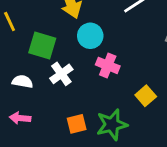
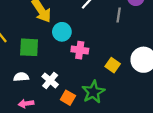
white cross: (61, 74) -> (50, 80), moved
orange square: (77, 124) -> (68, 98), turned -32

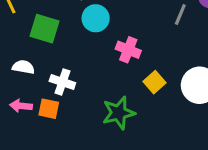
pink cross: (80, 50) -> (128, 50), moved
white cross: (50, 80) -> (62, 82), turned -35
orange square: (68, 98) -> (49, 109), moved, turned -32

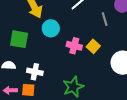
gray line: (180, 15) -> (105, 19), turned -32
yellow square: (155, 82) -> (93, 46), moved

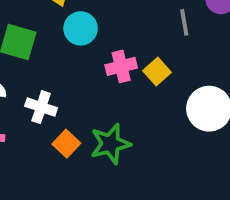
pink cross: (74, 46) -> (121, 66), turned -35
orange square: (28, 90) -> (66, 144), moved, turned 32

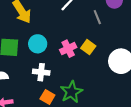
cyan circle: (81, 28) -> (38, 44), moved
white cross: (41, 107) -> (41, 72), moved

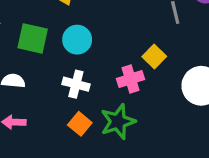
pink cross: (68, 49) -> (131, 79), moved

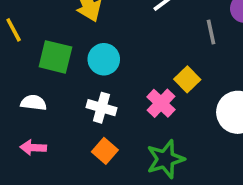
pink cross: (131, 79) -> (161, 103), turned -30
green star: (118, 122) -> (166, 159), moved

